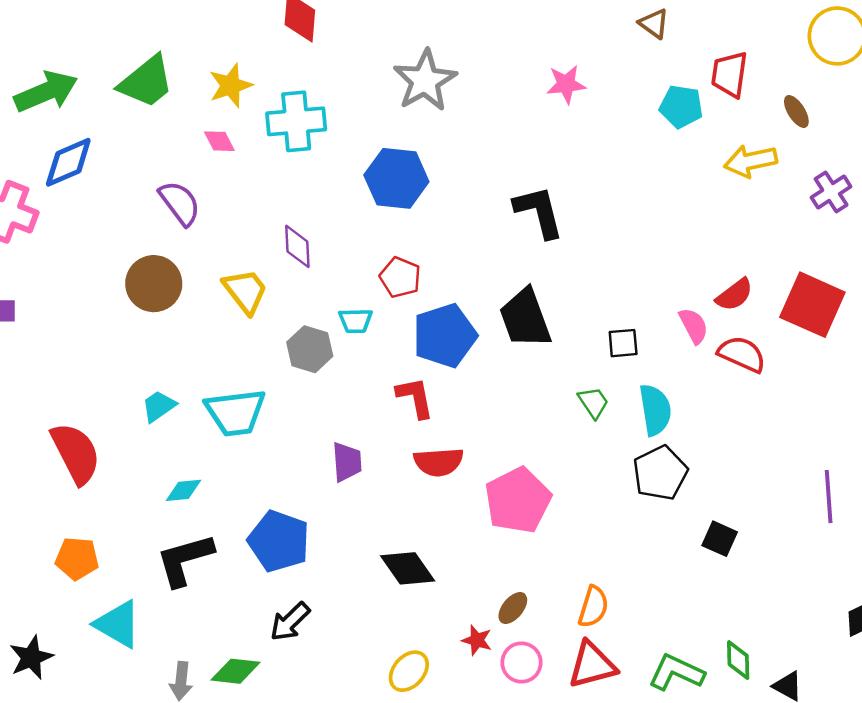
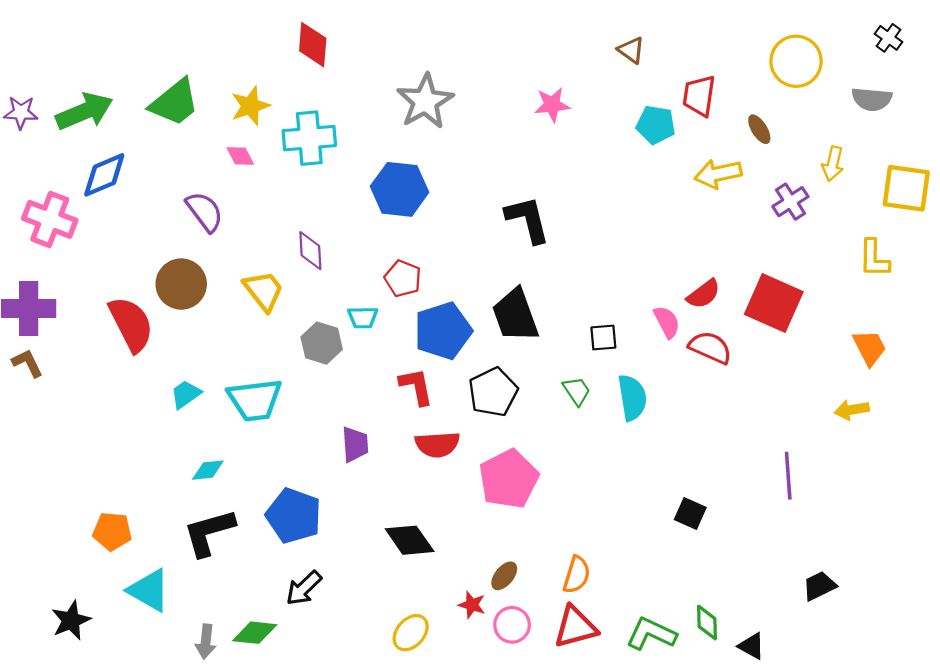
red semicircle: (76, 453) -> (131, 324), moved
black pentagon: (660, 473) -> (493, 392), moved

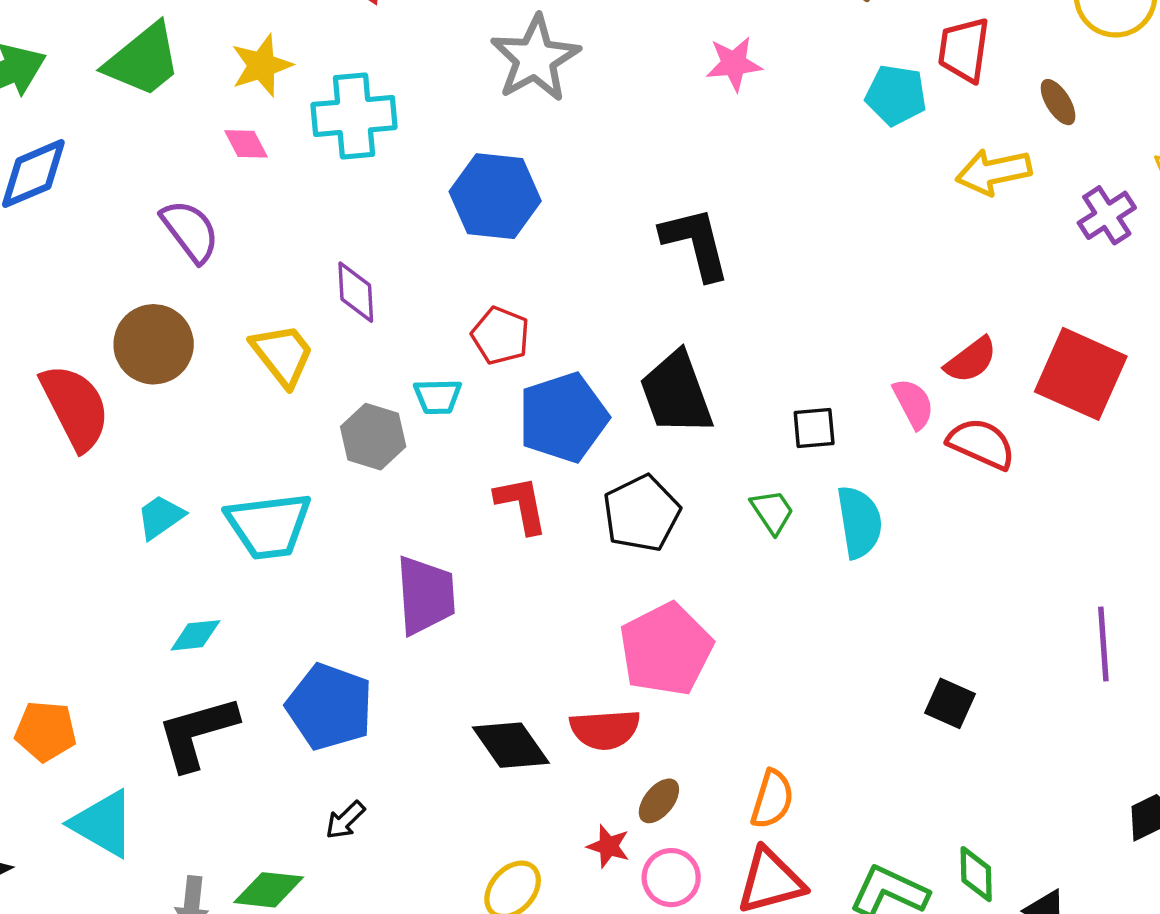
purple trapezoid: (355, 444) -> (425, 595), size x1.4
red semicircle: (437, 444) -> (605, 729), moved
black arrow: (304, 588) -> (345, 820), size x0.7

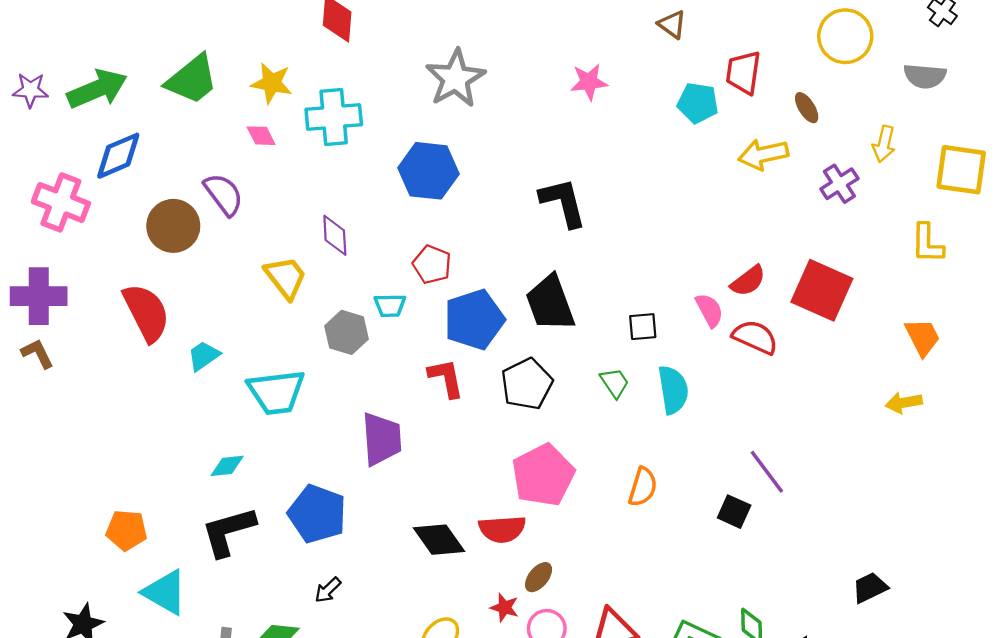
yellow star: (262, 65) -> (272, 83), turned 30
brown circle: (154, 344) -> (173, 226), moved
cyan trapezoid: (161, 517) -> (204, 356), moved
purple line: (1103, 644) -> (767, 472), moved, turned -33
orange semicircle: (772, 799) -> (643, 487), moved

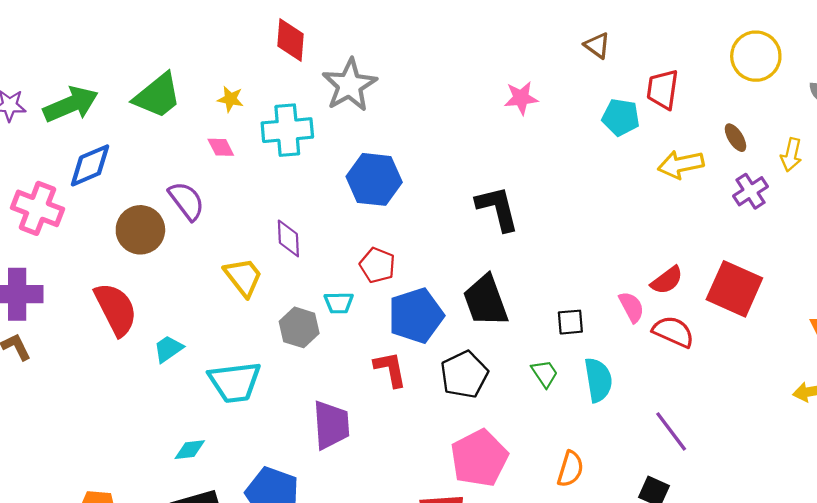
gray star: (455, 78) -> (349, 85), moved
yellow star: (272, 83) -> (230, 99), size x0.7
brown ellipse: (807, 108) -> (735, 138), moved
purple line: (767, 472) -> (671, 431), moved

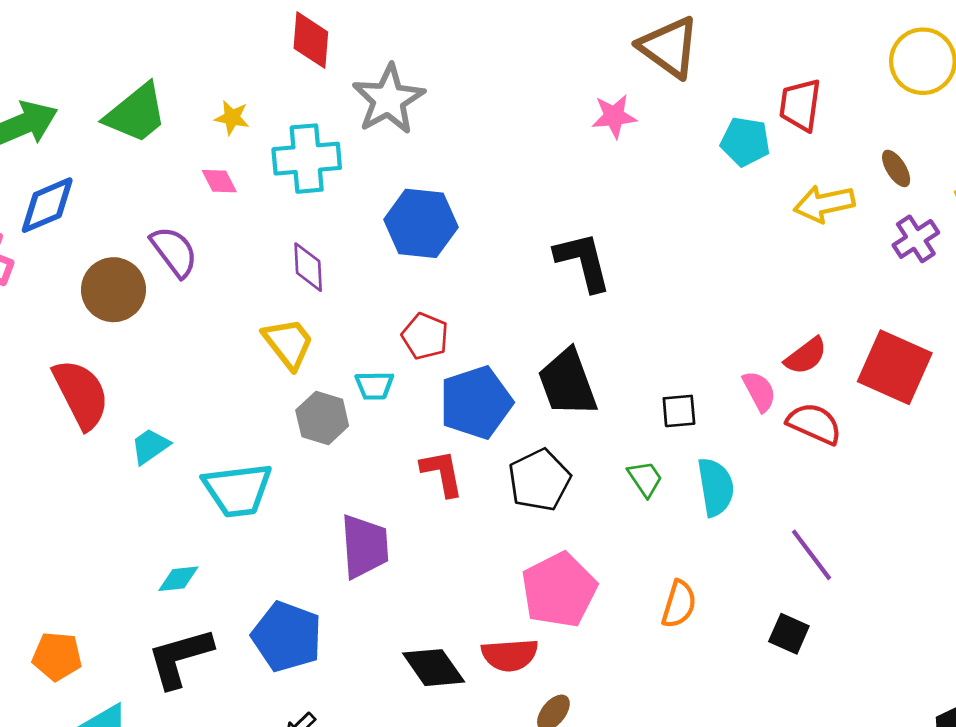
brown triangle: (597, 45) -> (669, 47), moved, size x1.8
purple diamond: (288, 238) -> (308, 267), moved
yellow trapezoid: (243, 277) -> (288, 343), moved

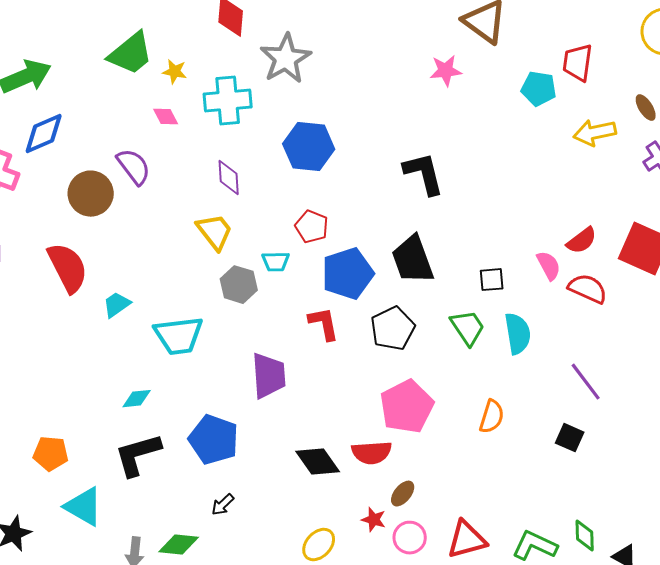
green trapezoid: (136, 113) -> (131, 54), moved
green trapezoid: (645, 479) -> (468, 328), size x1.4

